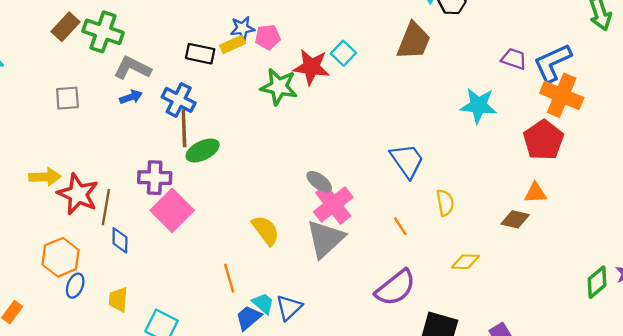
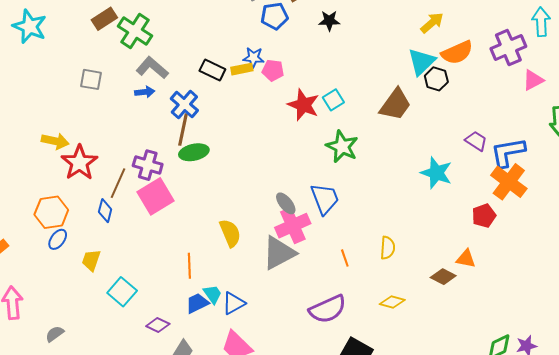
green star: (279, 87) -> (342, 147), moved
red pentagon: (543, 140) -> (484, 216), size x0.7
blue trapezoid: (407, 161) -> (325, 199), moved
brown line: (106, 207) -> (118, 183), moved

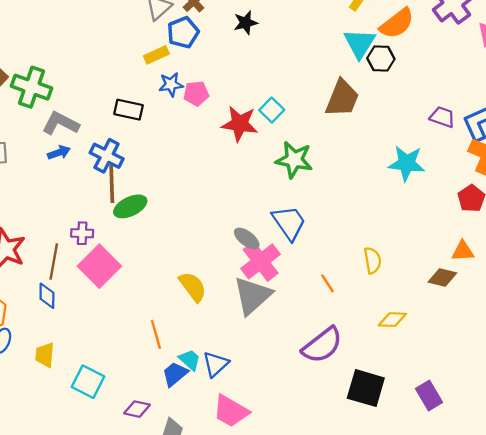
yellow rectangle: (242, 69) -> (156, 55), moved
purple cross: (148, 165) -> (82, 233), size x0.7

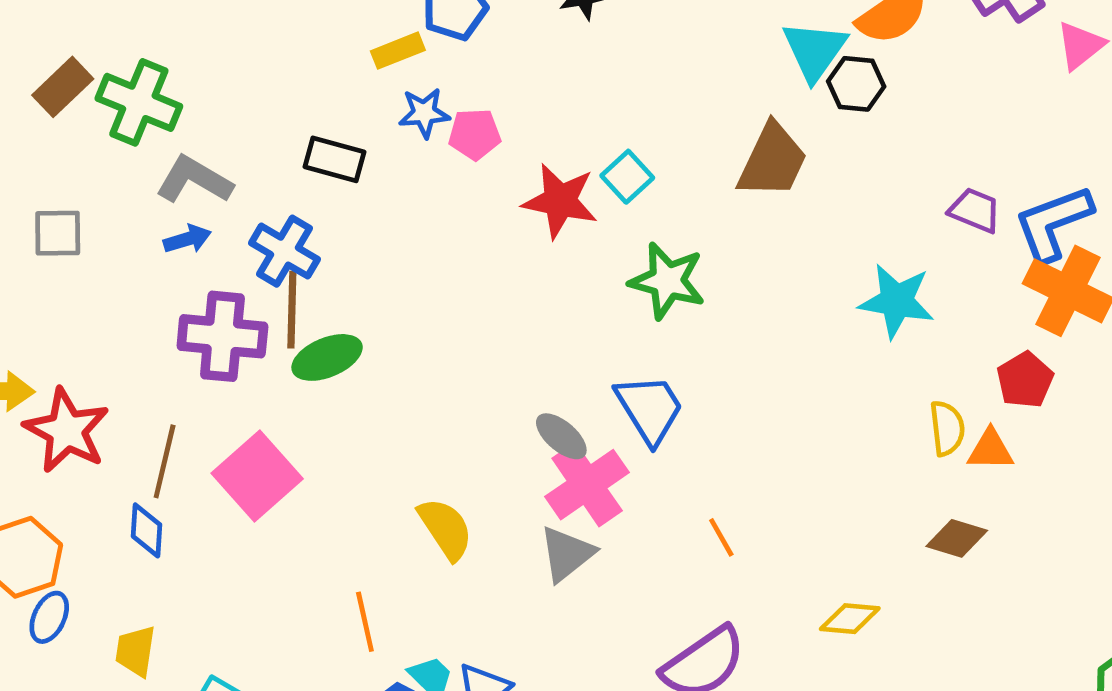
purple cross: (82, 233) -> (222, 336), moved, size x1.8
orange triangle: (463, 251) -> (990, 450), moved
yellow semicircle: (372, 260) -> (947, 428), moved
gray triangle: (252, 296) -> (567, 554), size x0.7

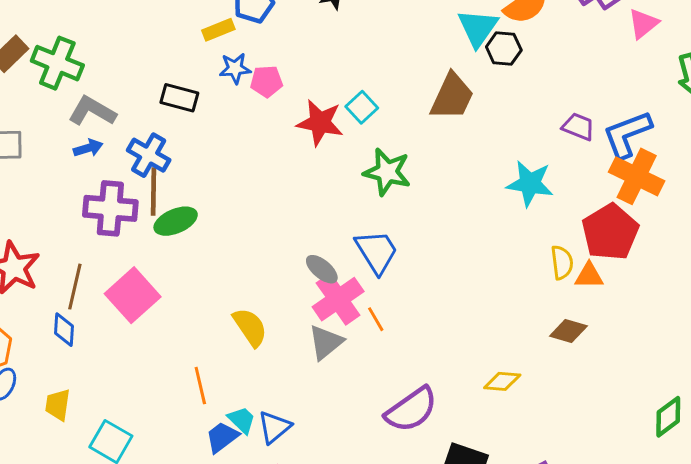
red pentagon: (1025, 380) -> (610, 232), size x1.6
orange line: (721, 537) -> (376, 319), moved

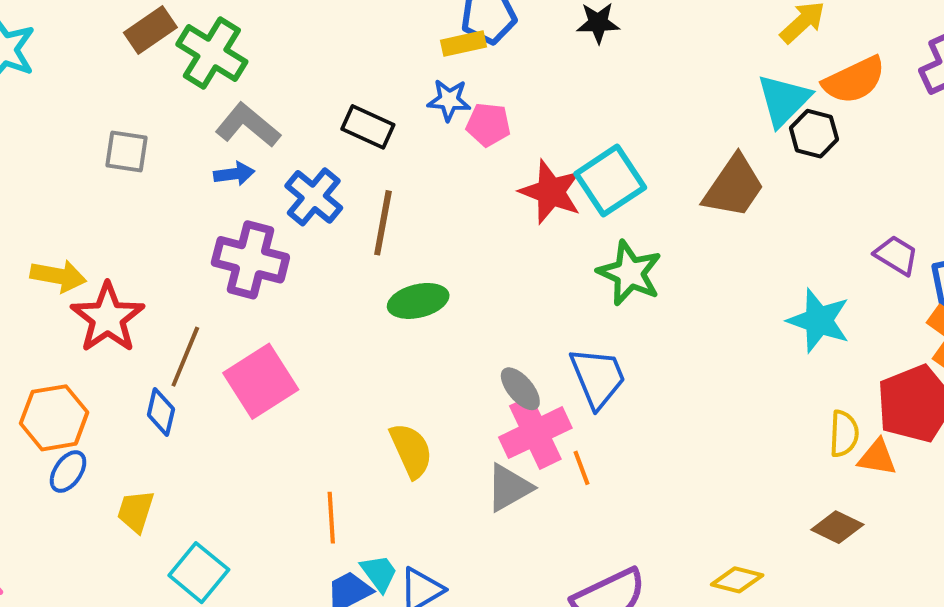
yellow rectangle: (218, 30) -> (463, 44), moved
cyan square: (362, 107) -> (610, 181), size x1.6
brown line: (153, 191) -> (383, 223), moved
green ellipse: (176, 221) -> (418, 301), moved

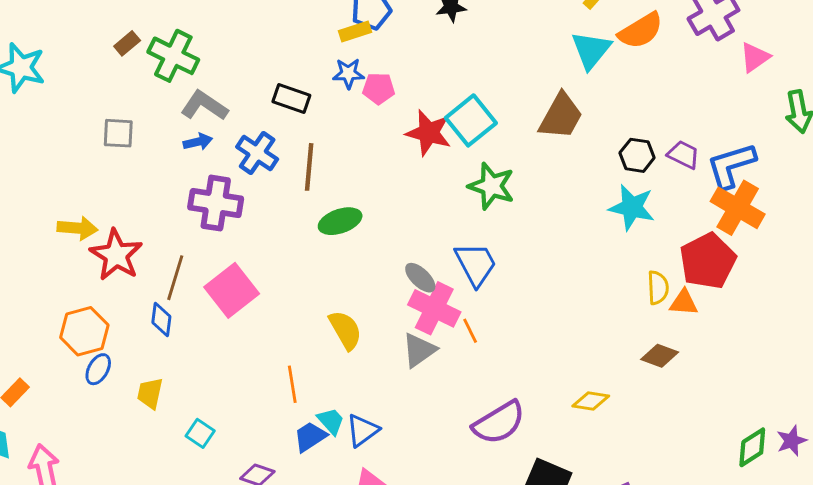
brown rectangle: (150, 30) -> (127, 43), size x0.7
black hexagon: (814, 134) -> (637, 155), moved
pink cross: (535, 433) -> (434, 308), turned -33
cyan square: (199, 573) -> (200, 433), size x0.7

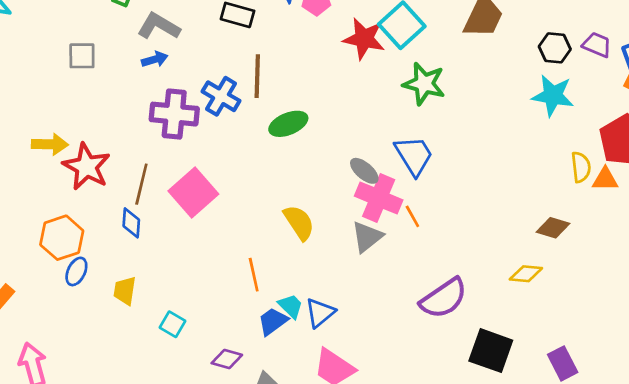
blue cross: (257, 153) -> (221, 96), moved
brown diamond: (660, 356) -> (553, 228), moved

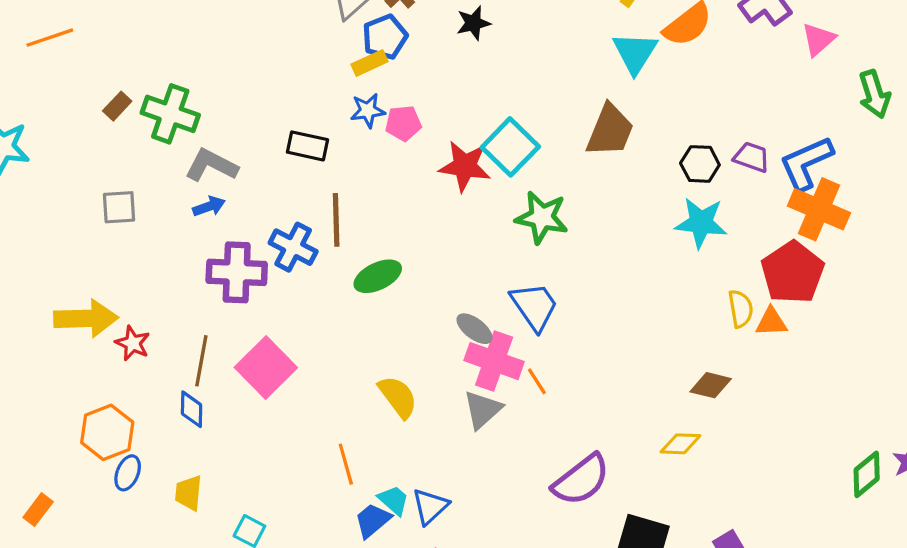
yellow arrow: (50, 144) -> (86, 318), size x1.4
red star: (87, 167) -> (133, 343), size x0.6

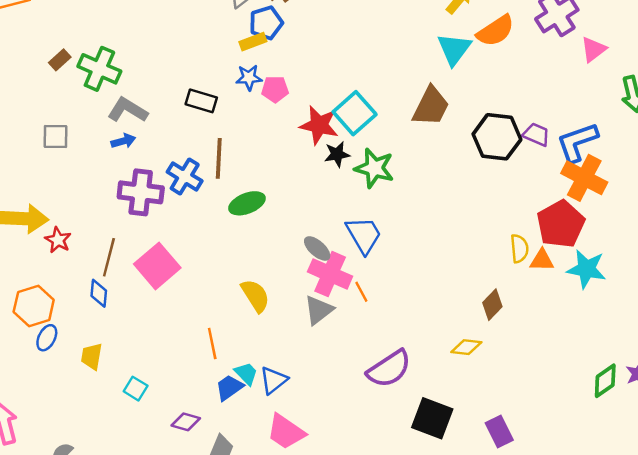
black star: (473, 23) -> (337, 154), moved
black hexagon: (700, 164) -> (497, 137), size x1.6
cyan star: (701, 223) -> (586, 269), moved
brown diamond: (711, 385) -> (492, 305), turned -64

